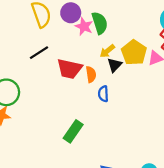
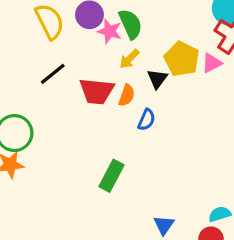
yellow arrow: (107, 51) -> (129, 59), moved
orange semicircle: (91, 74) -> (127, 95), turned 35
blue semicircle: (103, 94) -> (147, 120), turned -147

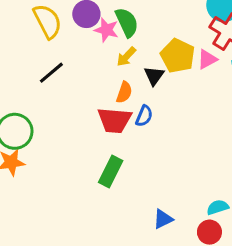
red trapezoid: (97, 91) -> (115, 120), moved
blue triangle: (164, 225) -> (163, 219), turned 30

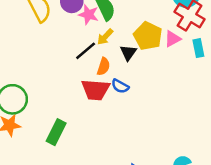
black line: (51, 73) -> (86, 51), moved
blue semicircle: (144, 116) -> (120, 86), turned 96
green rectangle: (111, 172) -> (56, 132), moved

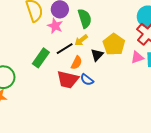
pink star: (89, 15) -> (55, 26), moved
pink triangle: (172, 39) -> (137, 57), moved
green rectangle: (56, 132) -> (41, 58), moved

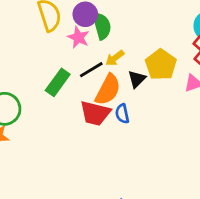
green semicircle: (85, 18) -> (102, 26), moved
orange semicircle: (77, 63) -> (108, 90), size x1.6
blue semicircle: (87, 80) -> (122, 114), turned 40

